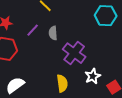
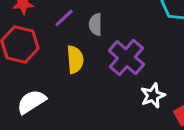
yellow semicircle: (62, 83) -> (75, 60), moved

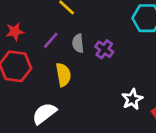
purple cross: (126, 58) -> (104, 49), moved, size x0.6
white semicircle: (31, 102) -> (44, 113), moved

